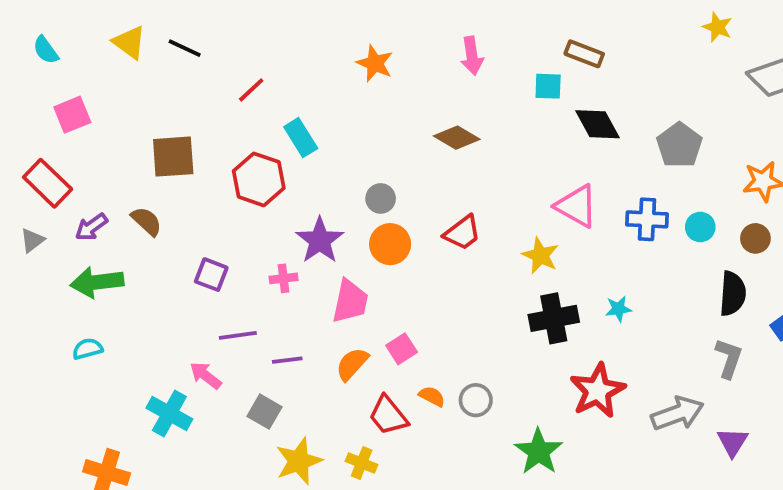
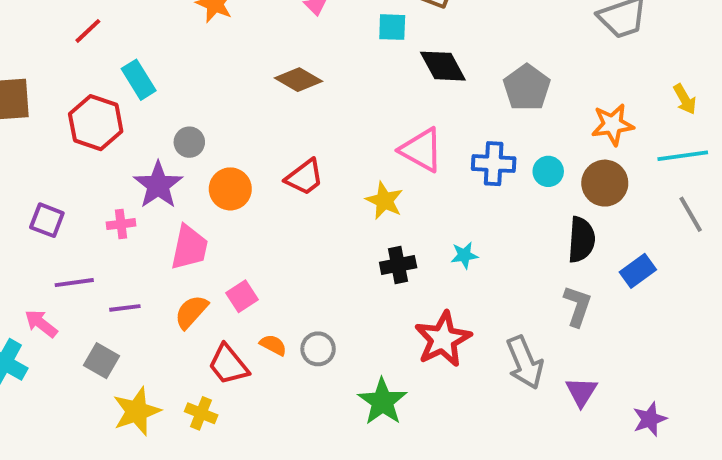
gray circle: (381, 198) -> (189, 142), moved
brown circle: (755, 238) -> (605, 183), size x1.5
black cross: (554, 318) -> (398, 265), size x0.7
gray arrow: (677, 413) -> (525, 363), turned 87

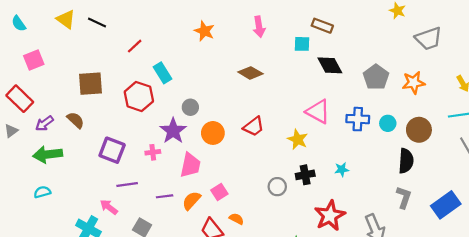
orange star: (613, 125) -> (414, 83), moved
purple square: (47, 220) -> (112, 150), size x1.4
blue rectangle: (638, 271) -> (446, 205), moved, size x1.5
purple line: (125, 308) -> (165, 196), moved
gray circle: (318, 349) -> (277, 187), moved

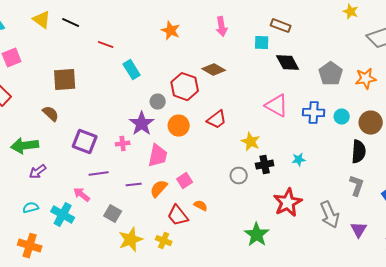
red line: (135, 46) -> (106, 45), turned 63
red hexagon: (139, 97) -> (185, 87), moved
purple arrow: (44, 123) -> (38, 172), moved
yellow star: (298, 139) -> (251, 142), moved
cyan semicircle: (42, 192) -> (31, 208), moved

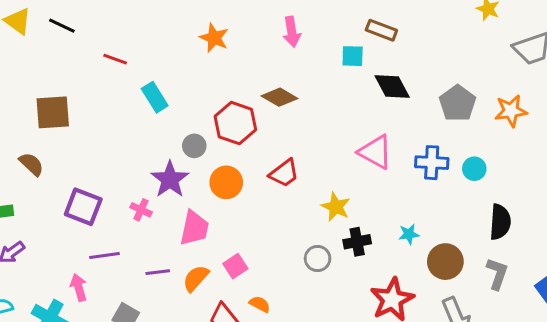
brown circle: (371, 123) -> (445, 262), moved
pink cross: (123, 144) -> (141, 210), turned 32
pink arrow: (82, 195) -> (79, 287), turned 36

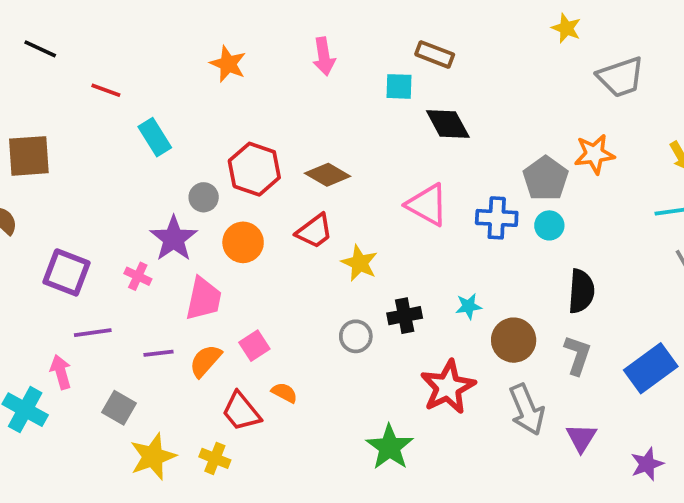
brown diamond: (279, 97) -> (328, 175), moved
gray pentagon: (458, 103) -> (546, 178), moved
yellow star: (336, 207) -> (360, 263), moved

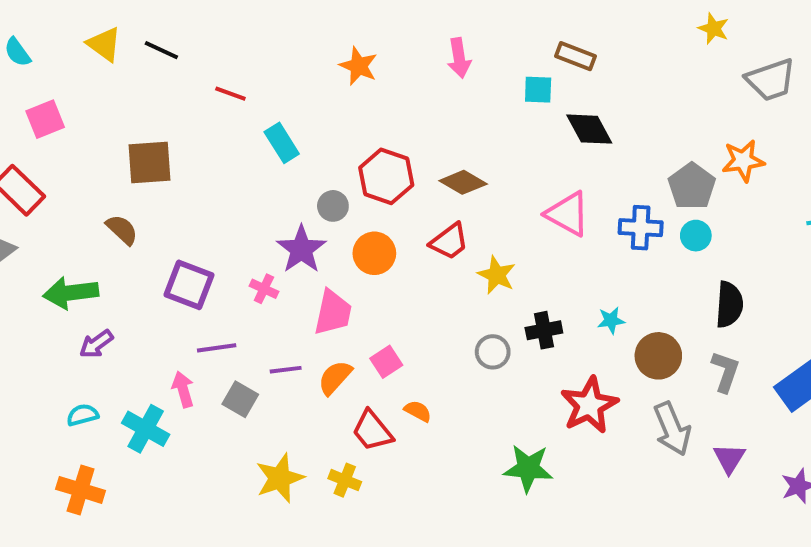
gray square: (119, 408) -> (240, 399), moved
green star: (390, 447) -> (528, 468), turned -30

